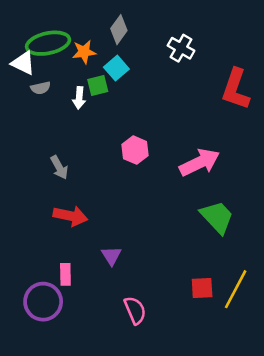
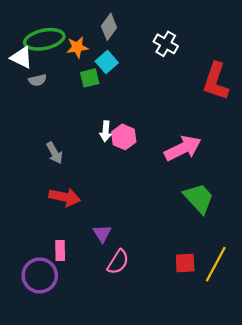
white arrow: (79, 98) -> (106, 131), moved
pink semicircle: (135, 310) -> (118, 262), moved, turned 55

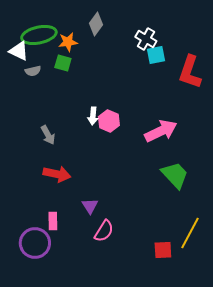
cyan square: (107, 62) -> (156, 55), moved, turned 30
green square: (90, 78) -> (63, 63), moved, turned 30
red square: (185, 263) -> (163, 250), moved

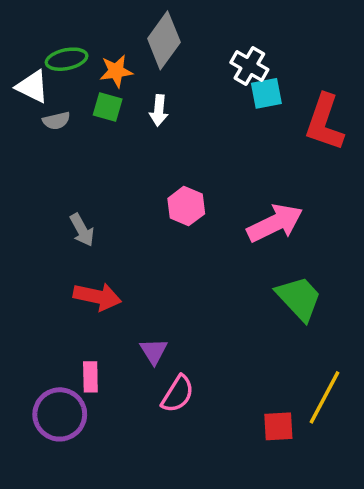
gray diamond: (96, 24) -> (164, 40), size x1.4
green ellipse: (39, 35) -> (67, 59), size x0.7
white arrow: (93, 116) -> (159, 110), moved

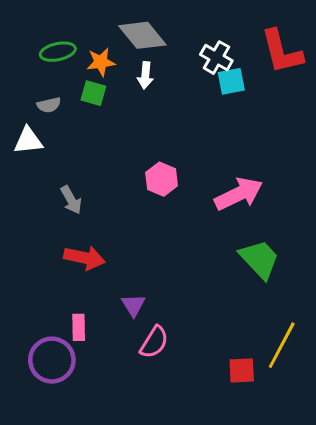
gray diamond: (164, 40) -> (142, 35), turned -75
white triangle: (32, 87) -> (28, 141), moved, turned -32
white arrow: (159, 110) -> (145, 75), moved
red L-shape: (324, 122) -> (282, 52), moved, turned -33

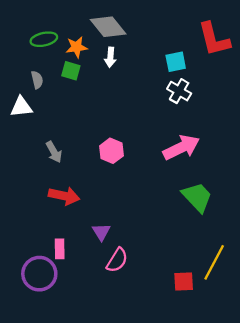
white cross: (216, 58) -> (179, 91), moved
gray semicircle: (49, 105) -> (37, 80), turned -90
pink hexagon: (162, 179) -> (111, 151), moved

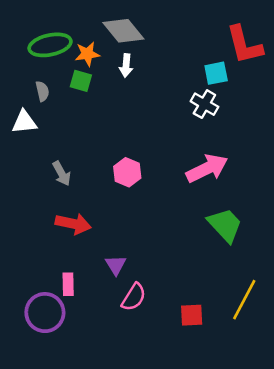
green ellipse: (44, 39) -> (50, 45), size x1.4
cyan square: (176, 62) -> (216, 73), moved
red square: (184, 282) -> (192, 315), moved

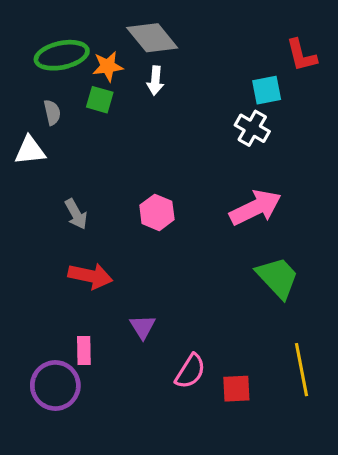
red L-shape: (244, 45) -> (301, 55), size x0.7
pink semicircle: (134, 297) -> (190, 371), moved
yellow line: (244, 300) -> (301, 370), turned -39

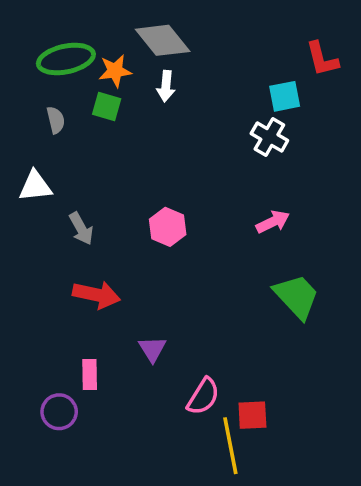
white triangle: (30, 150) -> (35, 186), moved
pink arrow: (255, 208) -> (273, 222), size x0.6
yellow line: (301, 370) -> (230, 446), moved
purple circle: (55, 386) -> (59, 412), size x0.7

